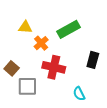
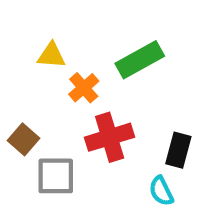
black rectangle: (93, 60) -> (178, 150), moved
red cross: (54, 67) -> (110, 137), turned -30

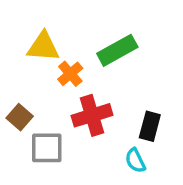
yellow triangle: (51, 55) -> (43, 47), size x1.4

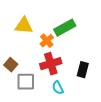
orange cross: (70, 74) -> (47, 41), moved
cyan semicircle: (135, 161) -> (58, 88), moved

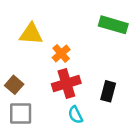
green rectangle: (65, 28) -> (113, 25), moved, turned 45
gray square: (26, 82) -> (21, 113), moved

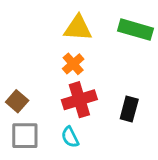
yellow triangle: (31, 34) -> (78, 28), moved
cyan semicircle: (75, 115) -> (70, 137), moved

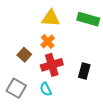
brown square: (17, 101) -> (24, 55), moved
gray square: (25, 136) -> (16, 88), turned 30

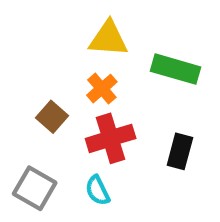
green rectangle: (88, 19) -> (176, 69), moved

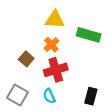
black rectangle: (180, 151) -> (91, 96), moved

